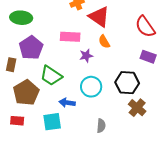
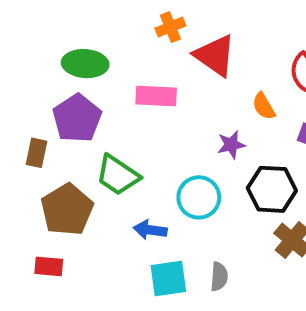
green ellipse: (21, 18) -> (85, 64), moved
orange semicircle: (104, 42) -> (264, 106), moved
purple star: (86, 56) -> (231, 145), moved
cyan square: (52, 122) -> (168, 279), moved

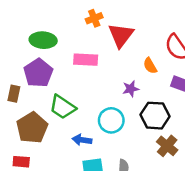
red triangle: (215, 55) -> (121, 35), turned 32

